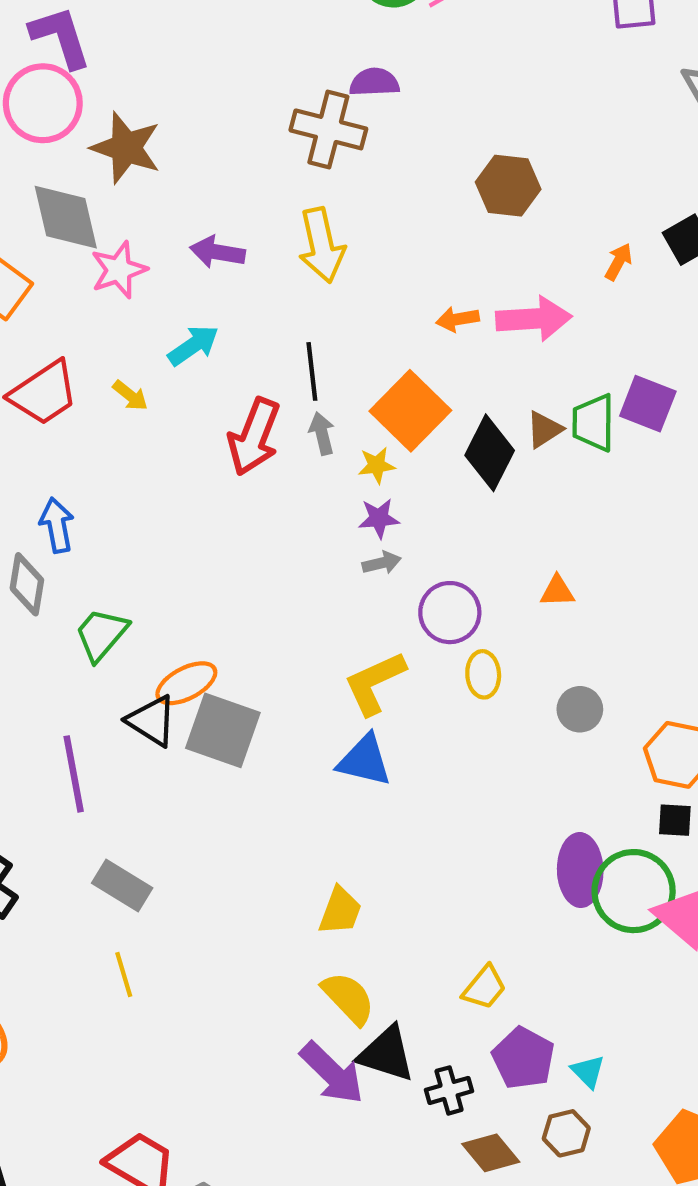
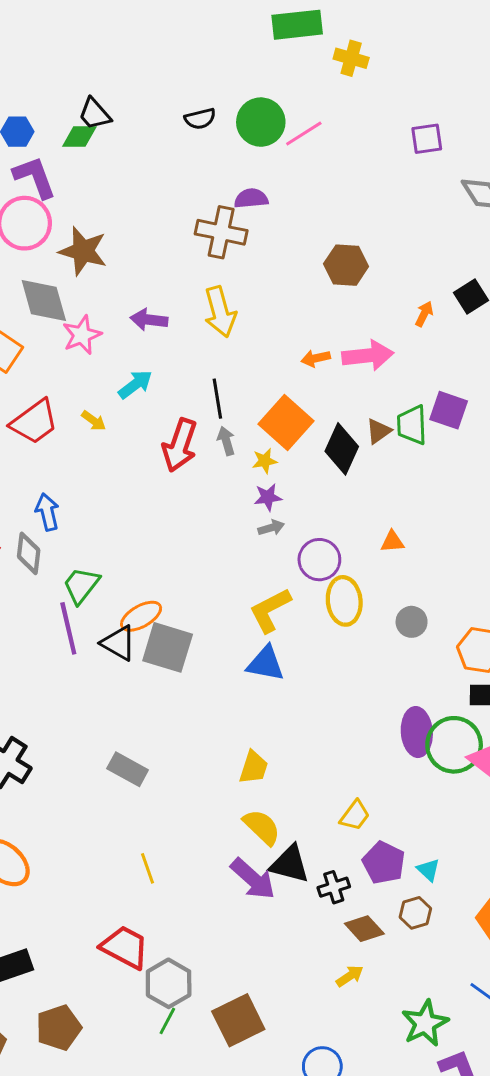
yellow ellipse: (483, 674) -> (344, 601), size x1.5
purple line: (74, 774) -> (68, 628), moved
gray rectangle: (122, 886) -> (128, 769), moved
yellow line: (124, 975) -> (148, 868), moved

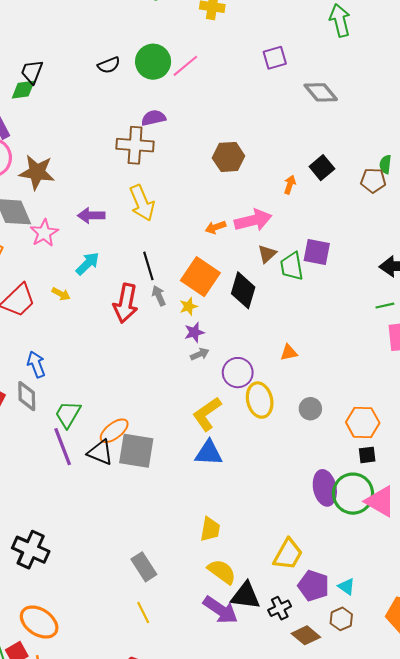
black trapezoid: (95, 114) -> (32, 72), turned 70
brown triangle: (378, 431) -> (267, 254), moved
gray rectangle: (128, 769) -> (144, 567), moved, turned 36
yellow trapezoid: (355, 815) -> (288, 554), size x1.4

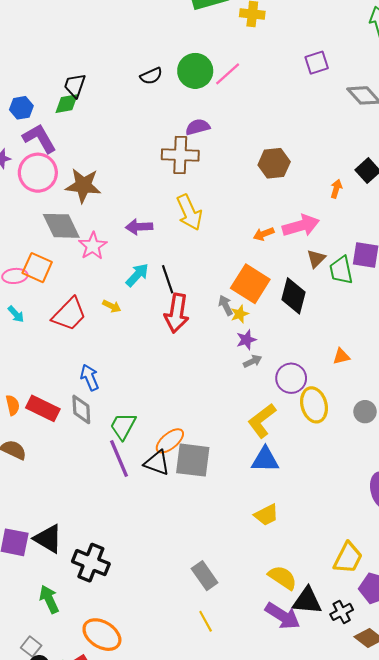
black line: (148, 266) -> (168, 279), moved
gray arrow: (159, 296) -> (226, 305), moved
yellow trapezoid: (210, 529) -> (266, 515), moved, turned 55

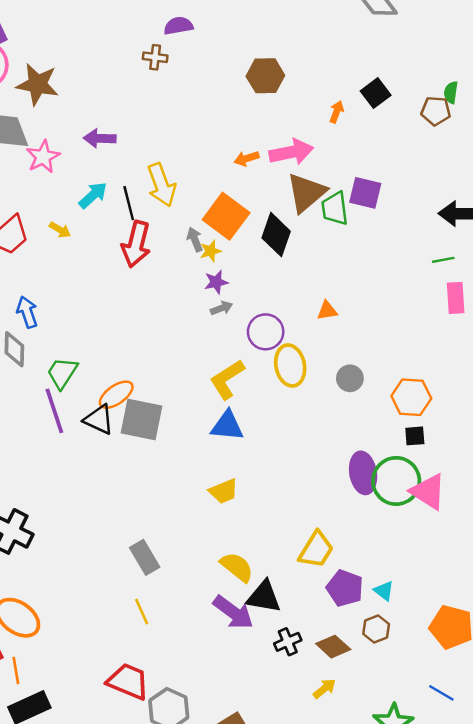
brown cross: (180, 155) -> (155, 57), size x0.6
yellow arrow: (189, 212) -> (161, 185), moved
brown triangle: (316, 259) -> (306, 193), size x1.8
black cross: (342, 612) -> (288, 642), moved

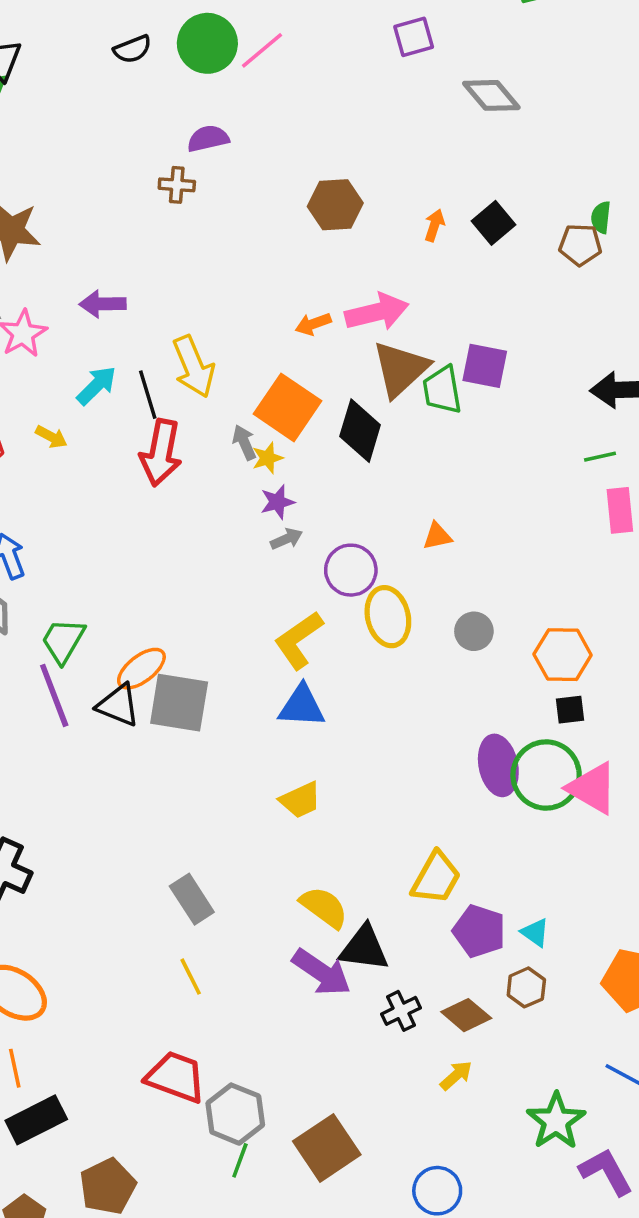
orange arrow: (337, 112) -> (434, 225), moved

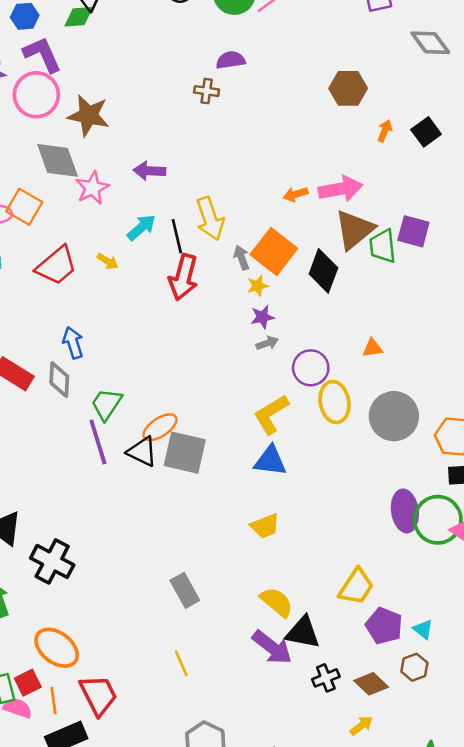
brown hexagon: (335, 205) -> (348, 88), moved
gray arrow: (244, 442) -> (242, 258), moved
gray circle: (474, 631) -> (394, 416), size x1.8
yellow line: (191, 977) -> (181, 663), moved
red trapezoid: (176, 1077) -> (98, 695), moved, turned 39

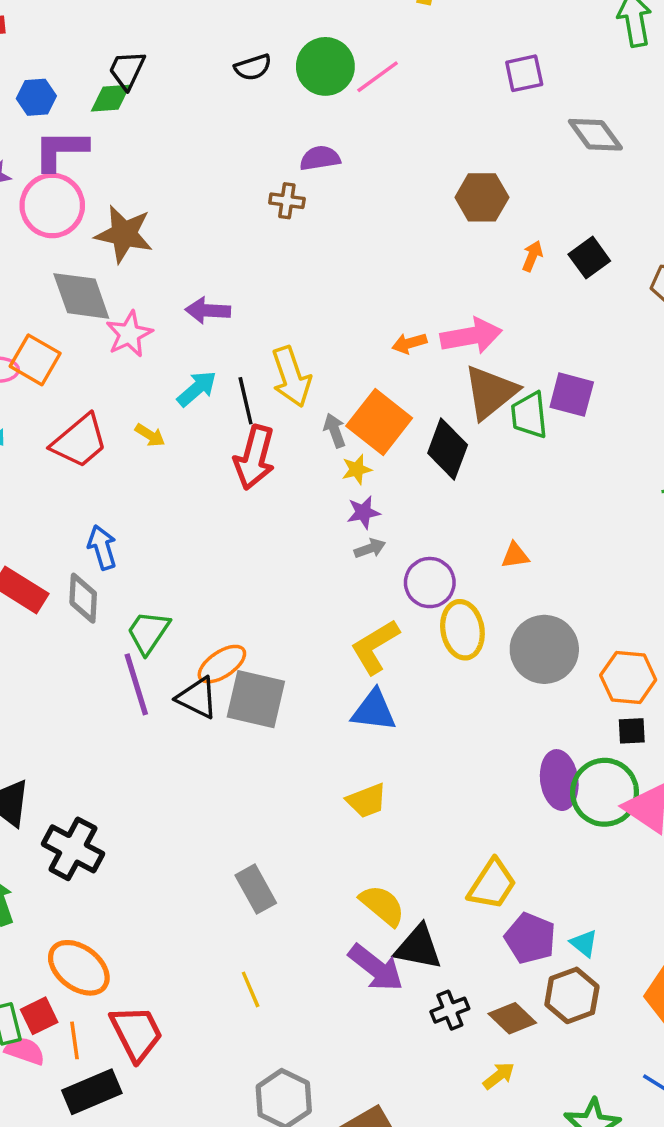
purple L-shape: (42, 54) -> (61, 150), turned -66
brown hexagon: (414, 667) -> (572, 995), size x1.4

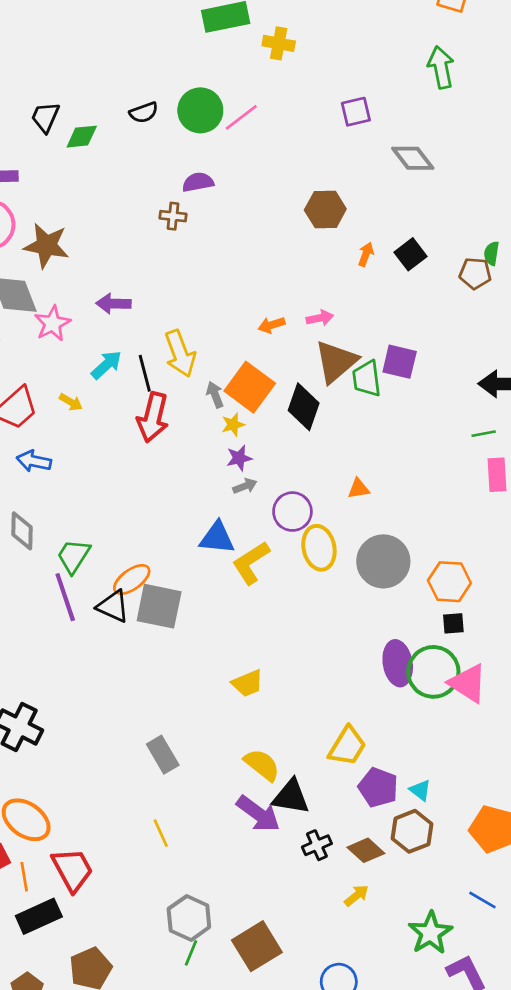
green diamond: (111, 98) -> (82, 137), moved
pink arrow: (471, 336) -> (320, 318), size x0.6
blue arrow: (102, 547) -> (34, 461), moved, turned -60
blue triangle: (374, 711) -> (217, 538), moved

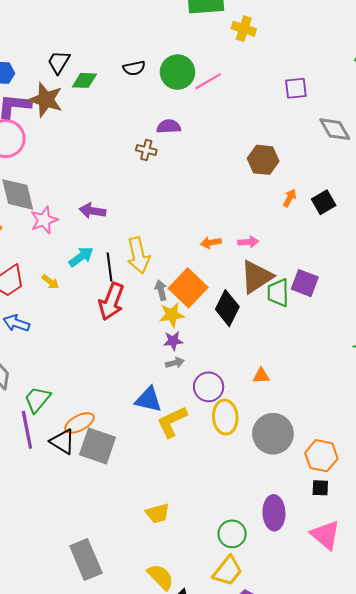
brown star: (46, 245) -> (46, 100), moved
yellow star: (233, 425) -> (172, 315), size x1.4
green circle: (433, 672) -> (232, 534), moved, size x0.7
gray rectangle: (163, 755) -> (86, 560), size x1.4

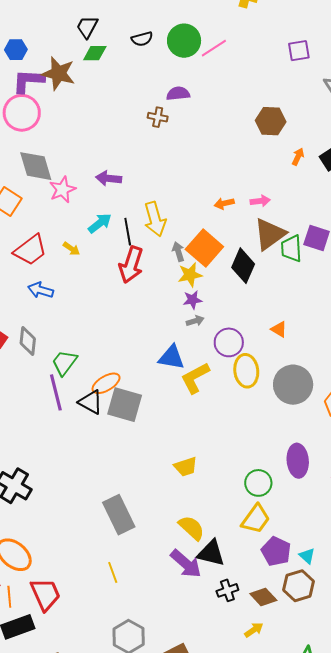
black trapezoid: (59, 62) -> (87, 27), moved
orange triangle: (261, 376) -> (279, 329), turned 36

